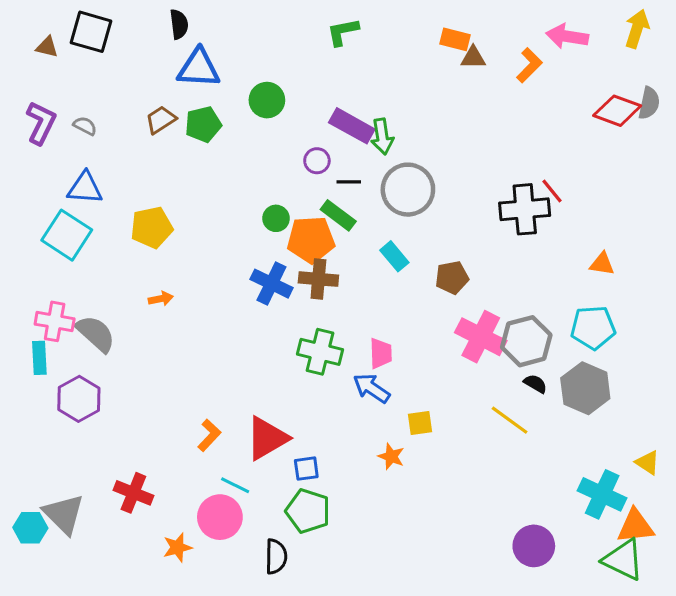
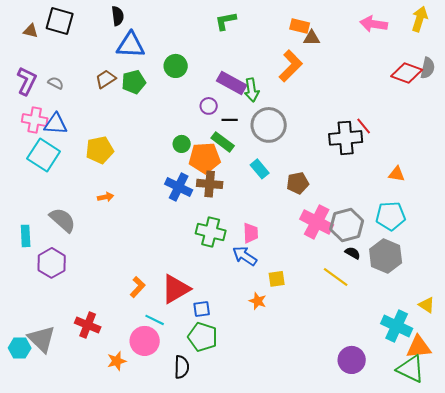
orange L-shape: (529, 65) -> (291, 66), moved, size x1.4
pink cross: (55, 321) -> (35, 120), moved

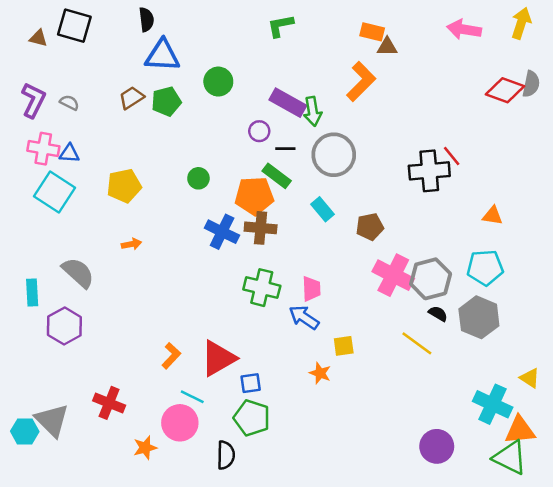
blue triangle: (56, 124) -> (69, 154), size x0.7
green circle: (182, 144) -> (198, 178), moved

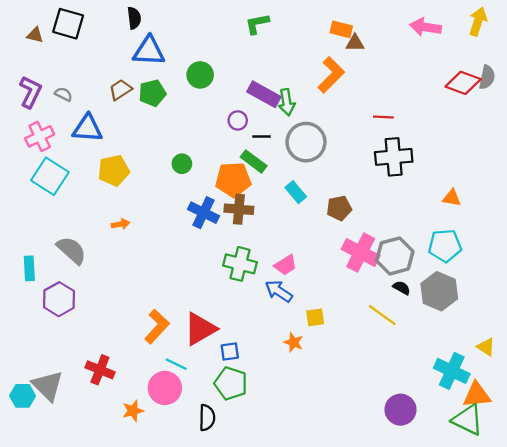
pink cross: (43, 149) -> (40, 136), turned -36
blue triangle: (69, 154) -> (87, 128), moved, size x1.6
red line: (452, 156) -> (383, 117), moved, turned -48
pink trapezoid: (311, 289) -> (286, 265), turned 60
orange L-shape: (171, 356) -> (157, 327), size x1.4

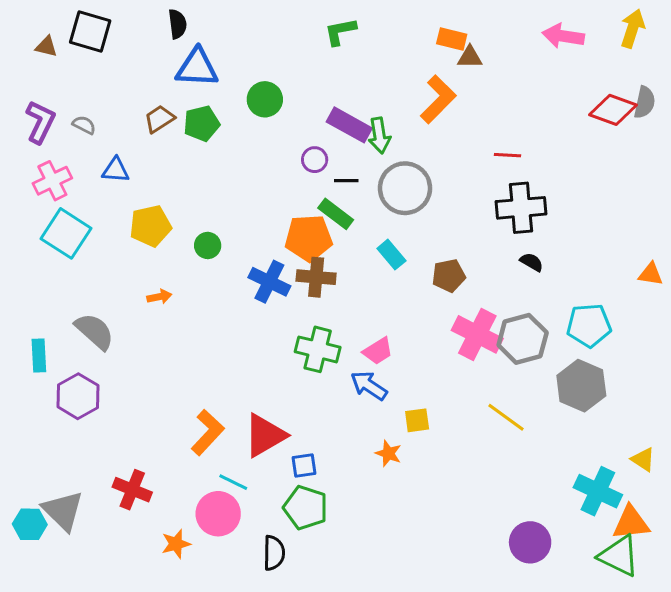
blue triangle: (87, 128) -> (116, 170), size x0.7
green circle: (182, 164) -> (208, 245), moved
orange triangle: (452, 198) -> (651, 274), moved
black semicircle: (402, 288) -> (532, 262), moved

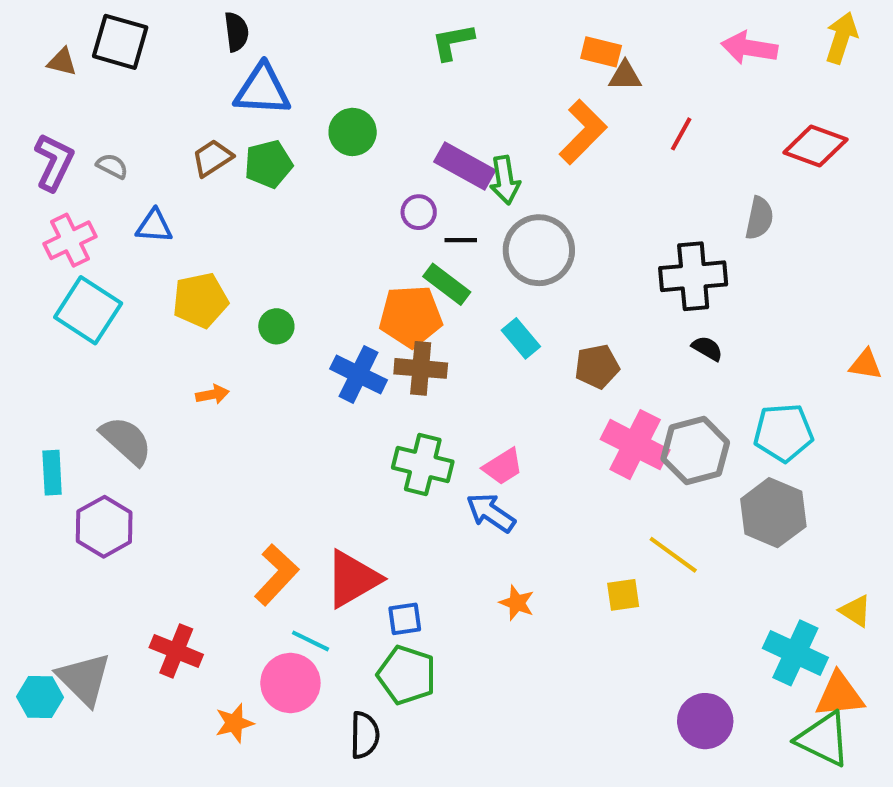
gray semicircle: (645, 102) -> (759, 218), moved
red line: (507, 155) -> (681, 134), moved, turned -64
yellow square: (417, 420) -> (623, 595), moved

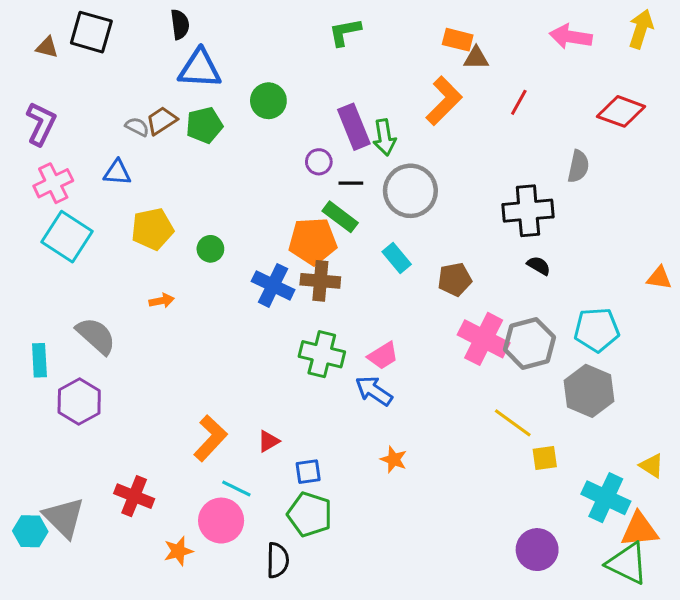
gray semicircle: (112, 166) -> (137, 127), moved
purple rectangle: (465, 166) -> (354, 127), turned 39
red triangle: (353, 579) -> (268, 441), size x0.5
yellow square: (623, 595) -> (545, 458), moved

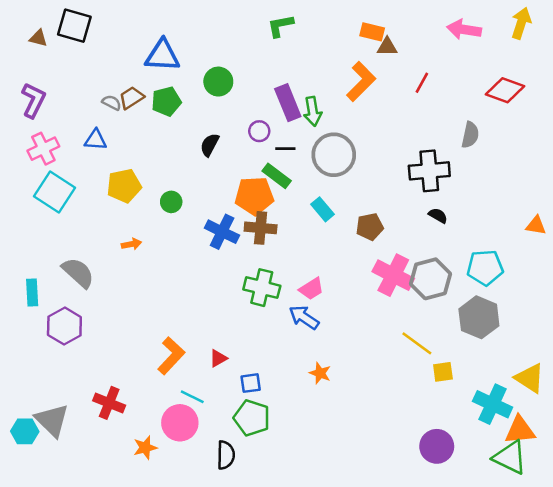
black semicircle: (180, 24) -> (210, 145), moved, turned -145
yellow triangle: (652, 466) -> (530, 378), size x1.5

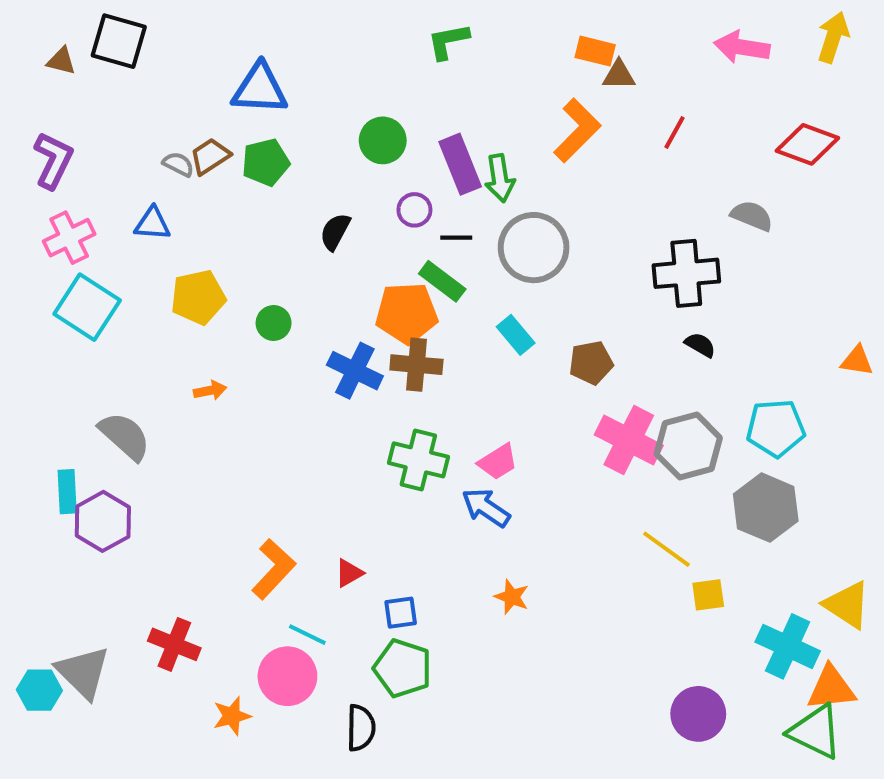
green circle: (218, 82) -> (383, 140), moved
gray semicircle: (470, 135) -> (752, 216), turned -80
cyan rectangle: (32, 292) -> (67, 492), moved

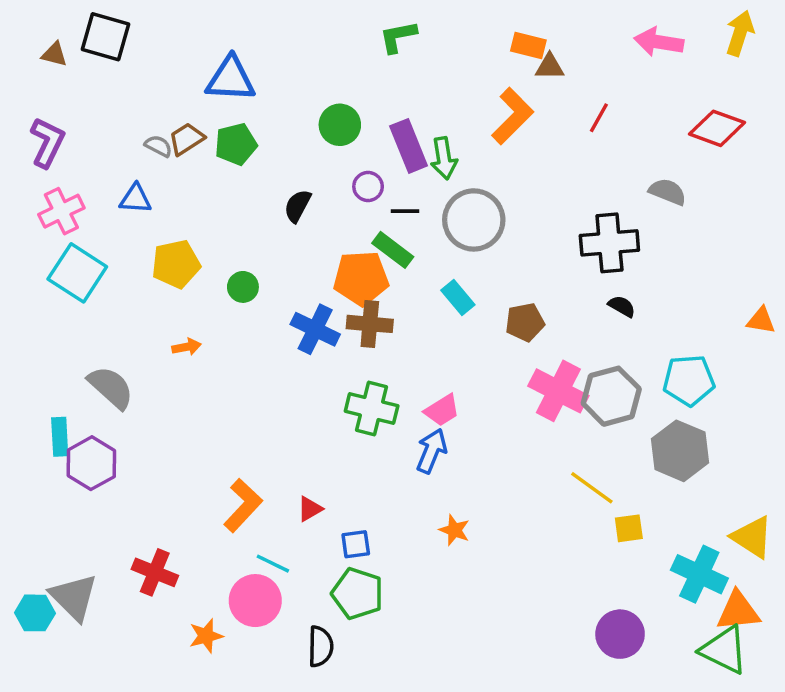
blue arrow: (486, 508) -> (431, 451), turned 78

